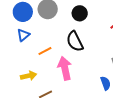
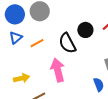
black circle: (80, 13) -> (85, 30), moved
orange line: (45, 51) -> (37, 43), moved

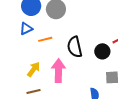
black circle: (85, 30) -> (102, 51), moved
yellow arrow: (22, 78) -> (34, 69), moved, turned -56

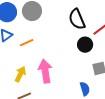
black semicircle: (75, 47) -> (77, 19), moved

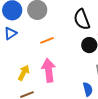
orange line: (27, 43) -> (47, 40), moved

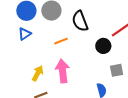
black semicircle: (82, 19) -> (80, 21), moved

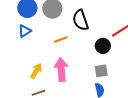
gray square: (117, 70) -> (101, 71), moved

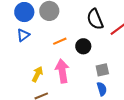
black semicircle: (81, 20) -> (95, 19), moved
black circle: (103, 46) -> (83, 46), moved

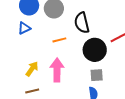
black semicircle: (95, 19) -> (82, 23), moved
black circle: (83, 46) -> (95, 50), moved, size x1.5

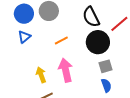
black semicircle: (82, 23) -> (91, 17), moved
yellow arrow: (32, 69) -> (41, 75), turned -42

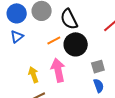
black semicircle: (91, 17) -> (69, 19), moved
black circle: (98, 42) -> (76, 44), moved

